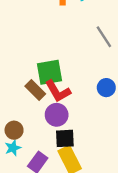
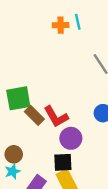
green square: (50, 72) -> (18, 98), moved
purple circle: (57, 115) -> (71, 138), moved

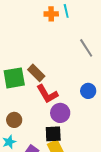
brown rectangle: (34, 115) -> (36, 73), moved
brown circle: (14, 154) -> (14, 120), moved

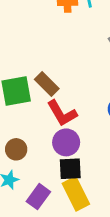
purple circle: (60, 113) -> (66, 142), moved

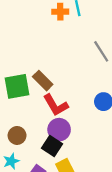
black square: (70, 169) -> (52, 146), moved, turned 36

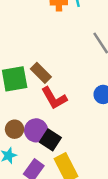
purple circle: (59, 130) -> (36, 130), moved

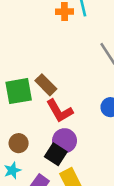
purple circle: (36, 130) -> (65, 141), moved

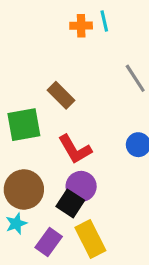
brown rectangle: (46, 85) -> (61, 95), moved
brown circle: (19, 143) -> (24, 189), size x1.6

